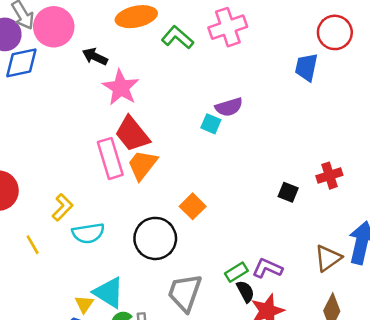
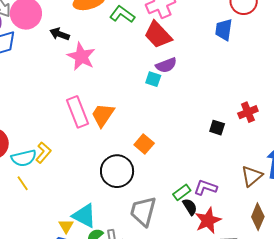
red trapezoid: (132, 134) -> (158, 35), moved
cyan semicircle: (88, 233) -> (24, 158), moved

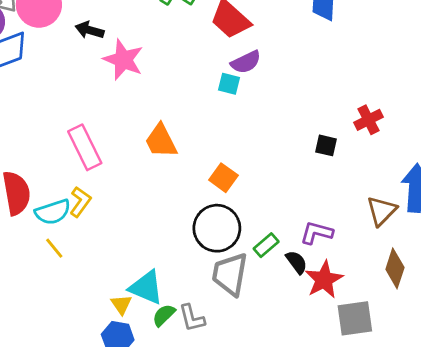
pink rectangle: (77, 112) -> (85, 147), moved
orange trapezoid: (103, 115) -> (161, 141), turned -56
black circle: (117, 171) -> (217, 228), moved
green rectangle: (182, 192) -> (266, 245), moved

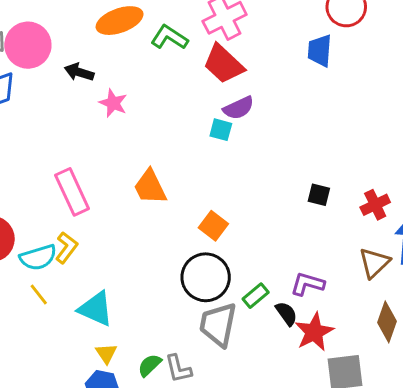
pink star: (123, 60) -> (113, 103), size x0.7
red cross: (369, 120) -> (375, 205), moved
cyan triangle: (146, 287) -> (96, 309), moved

